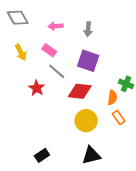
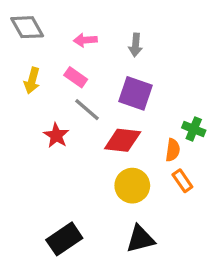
yellow arrow: (21, 52) -> (32, 80), turned 42
black rectangle: (42, 155) -> (64, 239), size x1.5

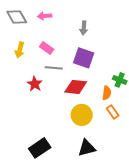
pink arrow: (85, 40) -> (45, 16), moved
gray line: (87, 110) -> (54, 68), turned -36

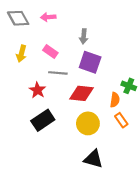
gray arrow: (84, 28) -> (84, 36), moved
black rectangle: (40, 148) -> (43, 120), moved
black triangle: (87, 148) -> (93, 159), turned 30

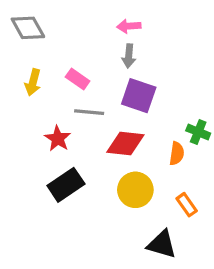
pink arrow: (48, 17) -> (129, 26), moved
orange rectangle: (121, 120) -> (187, 205), moved
black triangle: (93, 159) -> (162, 244), moved

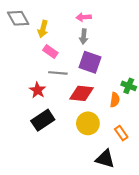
yellow arrow: (33, 82) -> (43, 29), moved

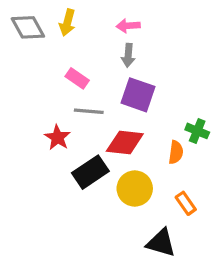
yellow arrow: (43, 29) -> (67, 22), moved
black rectangle: (43, 120) -> (90, 172), moved

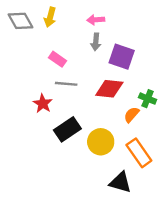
purple square: (138, 95) -> (122, 57), moved
red diamond: (125, 142) -> (109, 89), moved
orange semicircle: (176, 152) -> (132, 115), turned -147
orange rectangle: (186, 203) -> (139, 153), size x1.6

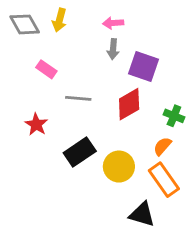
pink rectangle: (58, 59) -> (46, 69), moved
red diamond: (109, 89) -> (129, 104), turned -36
red star: (43, 104) -> (36, 124), moved
orange semicircle: (132, 115) -> (162, 146), moved

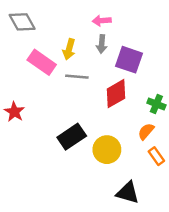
yellow arrow: (59, 20) -> (69, 49), moved
pink rectangle: (46, 69) -> (42, 62), size x1.5
gray line: (78, 98) -> (77, 77), moved
red star: (36, 124) -> (14, 112), moved
orange rectangle: (164, 180) -> (156, 156), moved, size x0.6

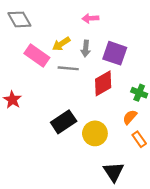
gray arrow: (102, 44) -> (86, 49), moved
yellow arrow: (69, 49) -> (61, 44), turned 42
black triangle: (128, 193) -> (114, 172), turned 40

